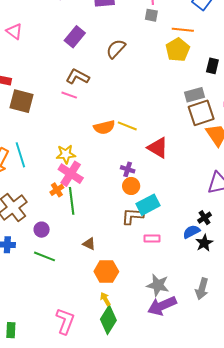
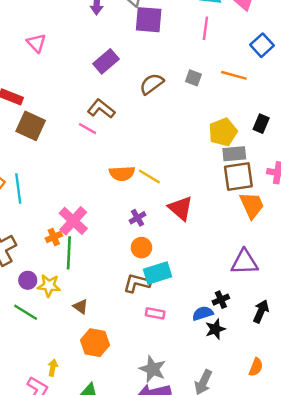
gray square: (151, 15) -> (193, 78), moved
yellow pentagon: (178, 50) -> (223, 132), moved
yellow star: (66, 154) -> (49, 286), moved
purple cross: (128, 169) -> (137, 218), moved, turned 32
yellow arrow: (105, 299) -> (53, 368), moved, turned 32

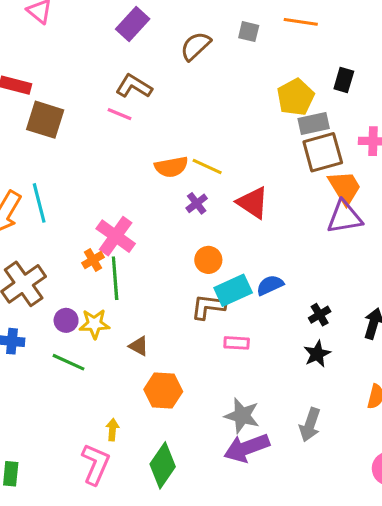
purple cross: (137, 218) -> (197, 203), moved
purple triangle: (244, 262) -> (345, 217), moved
blue semicircle: (203, 313) -> (270, 285), moved

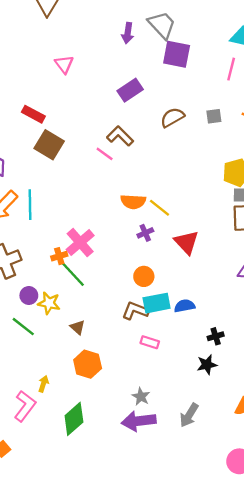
gray square: (249, 32) -> (214, 116), turned -35
green line: (115, 278) -> (72, 273), turned -52
gray star: (242, 416) -> (141, 397), size x0.7

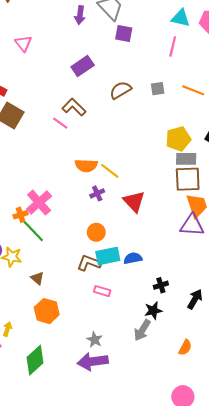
purple square: (177, 54) -> (124, 34), size x0.7
gray arrow: (189, 415) -> (142, 330), moved

